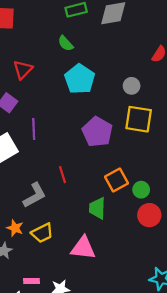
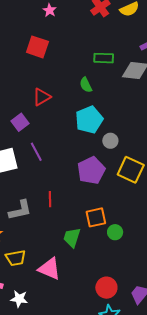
gray circle: (132, 86) -> (110, 141), moved
purple line: (34, 129) -> (36, 152), turned -42
red circle: (149, 215) -> (106, 288), moved
yellow trapezoid: (42, 233) -> (16, 258), moved

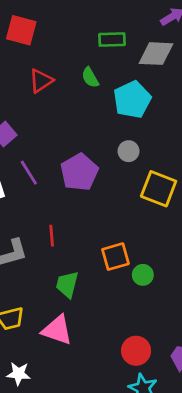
red triangle: (42, 97) -> (41, 81), moved
cyan pentagon: (89, 120) -> (132, 100), moved
purple pentagon: (91, 170) -> (79, 172), moved
green trapezoid: (72, 237) -> (67, 284), moved

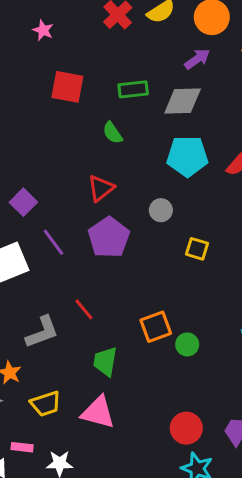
red square: (21, 30) -> (67, 87), moved
red triangle: (41, 81) -> (101, 188), moved
cyan pentagon: (132, 100) -> (187, 156), moved, turned 30
yellow square: (159, 189) -> (197, 249), size x0.6
red line: (52, 236) -> (84, 309), turned -30

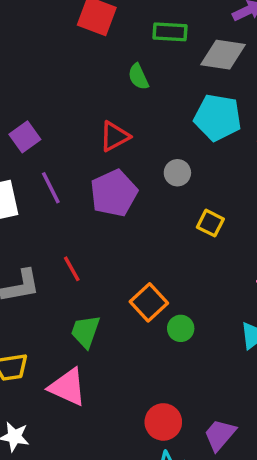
orange square: (156, 327) -> (149, 302), turned -32

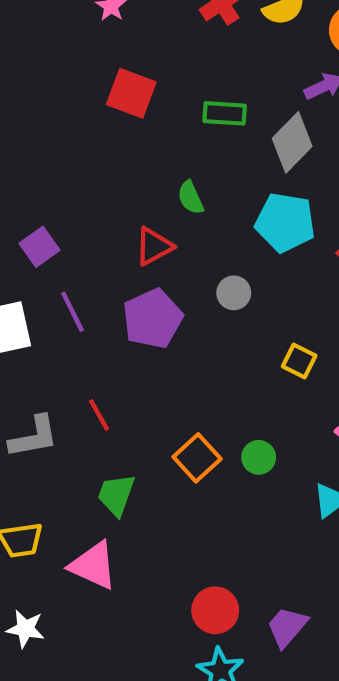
gray diamond: (223, 55) -> (292, 142), turned -54
green semicircle: (138, 77) -> (191, 198), moved
yellow square: (210, 223) -> (299, 361), moved
green circle: (181, 328) -> (259, 457), moved

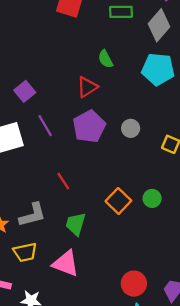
gray circle: (234, 293) -> (131, 128), moved
gray L-shape: (34, 437) -> (32, 215), moved

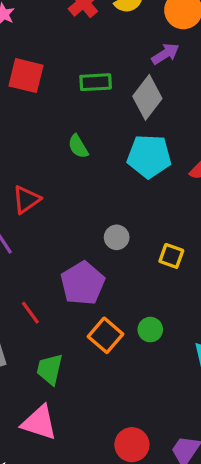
red triangle: (87, 87) -> (26, 200), moved
purple pentagon: (89, 127) -> (83, 283), moved

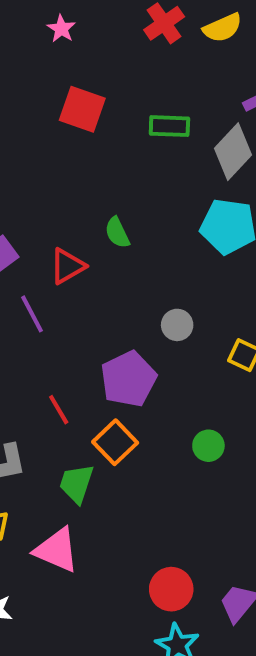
green semicircle: (78, 146) -> (117, 233), moved
orange square: (105, 335) -> (115, 442), moved

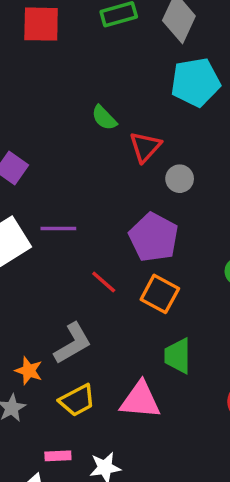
red triangle: (67, 266) -> (145, 147), moved
purple line: (32, 314) -> (58, 229), moved, turned -44
green trapezoid: (76, 484) -> (178, 356), moved

